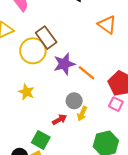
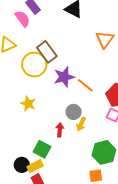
orange triangle: (107, 25) -> (105, 39), turned 30
red arrow: (59, 120) -> (60, 130), turned -56

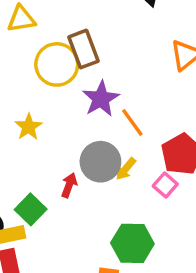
purple star: (64, 77) -> (101, 99), turned -30
gray circle: (74, 112) -> (100, 162), size x1.5
yellow arrow: (81, 124) -> (126, 169), moved

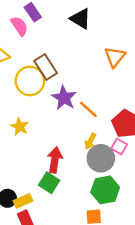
gray circle: (100, 162) -> (101, 158), moved
red arrow: (69, 185) -> (55, 160), size x1.5
green square: (31, 209) -> (49, 183), moved

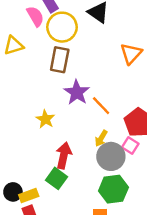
brown rectangle: (46, 67) -> (60, 60), turned 40
yellow circle: (30, 81) -> (62, 27), moved
yellow star: (20, 127) -> (45, 119), moved

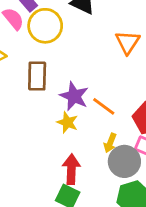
brown rectangle: (60, 60) -> (37, 76), moved
yellow star: (45, 119) -> (67, 122), moved

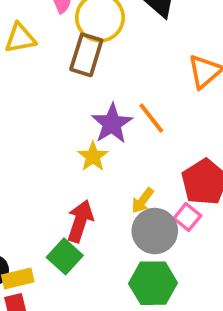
brown rectangle: (37, 76) -> (86, 55), moved
orange line: (104, 106) -> (151, 118), moved

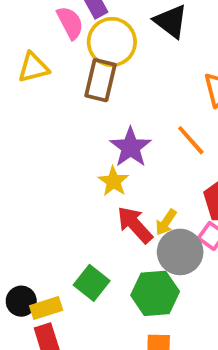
orange line: (151, 118) -> (191, 140), moved
red arrow: (80, 221) -> (135, 225), moved, turned -57
green hexagon: (153, 283) -> (155, 293), moved

